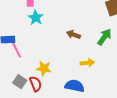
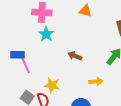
brown arrow: (73, 35) -> (75, 56), moved

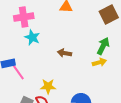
yellow arrow: (96, 82) -> (99, 62), moved

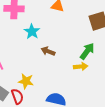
cyan star: (32, 37) -> (32, 32), moved

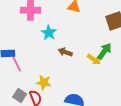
yellow arrow: (81, 67) -> (94, 59), moved, turned 40

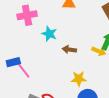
yellow star: (44, 82) -> (79, 79), moved

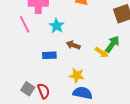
blue rectangle: (13, 62) -> (49, 55), moved
pink line: (23, 70) -> (25, 24), moved

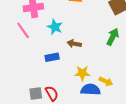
yellow arrow: (102, 52) -> (106, 81), moved
gray square: (28, 89) -> (36, 94), turned -32

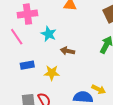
blue rectangle: (52, 57) -> (27, 65), moved
yellow star: (82, 73) -> (52, 73), moved

